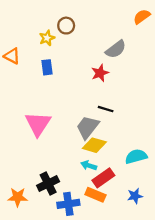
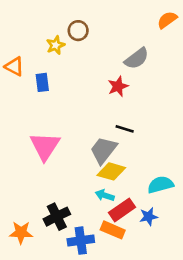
blue rectangle: (47, 67) -> (42, 82), moved
blue star: (135, 196) -> (149, 217), moved

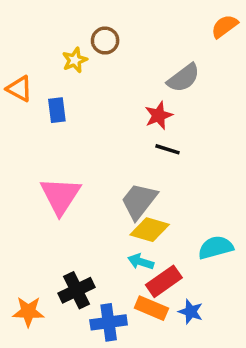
black line: (125, 129) -> (167, 149), moved
blue star: (149, 217) -> (191, 312), moved, turned 30

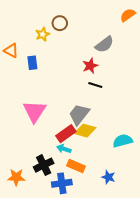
cyan arrow: (141, 262) -> (64, 149), moved
red rectangle: (164, 281) -> (66, 134), moved
orange rectangle: (151, 308) -> (76, 166), moved

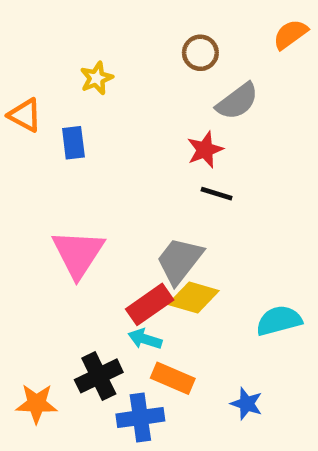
brown circle: (60, 23) -> (200, 53), moved

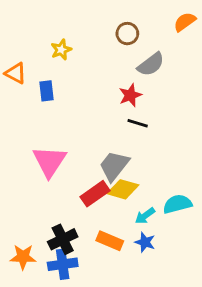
cyan arrow: (145, 339) -> (145, 216), moved, turned -54
blue star: (247, 404) -> (145, 242), moved
blue cross: (140, 417) -> (63, 264), moved

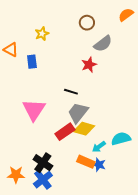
black line: (138, 123) -> (71, 92), moved
black cross: (63, 239) -> (43, 163), turned -30
orange rectangle: (110, 241) -> (86, 162), moved
blue cross: (63, 264) -> (43, 180), turned -30

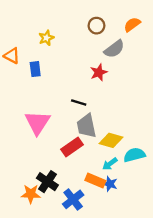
orange semicircle: (126, 15) -> (132, 24), moved
gray trapezoid: (78, 113) -> (86, 126), turned -50
yellow diamond: (84, 129) -> (111, 140), moved
orange star: (16, 175) -> (31, 194), moved
blue cross: (43, 180) -> (73, 199), moved

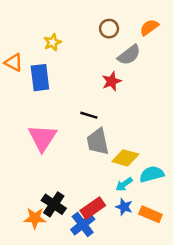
blue rectangle: (35, 69) -> (40, 78), size x1.5
red rectangle: (72, 147) -> (93, 208), moved
orange rectangle: (95, 181) -> (150, 214), moved

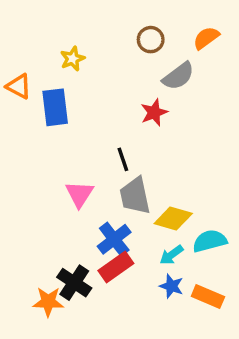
black line: (89, 115) -> (123, 159), turned 54
pink triangle: (42, 138) -> (79, 194), moved, size x0.7
red rectangle: (93, 208) -> (116, 267), moved
blue cross: (83, 224) -> (114, 239), moved

